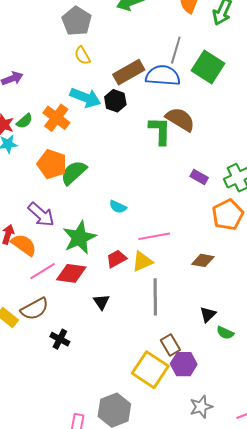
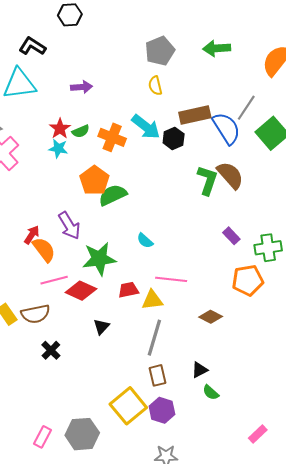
blue semicircle: (163, 76) -> (226, 128), turned 36
orange cross: (56, 118) -> (112, 137), turned -32
brown rectangle: (170, 345) -> (157, 375), moved

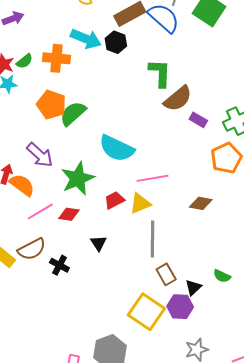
brown semicircle: (230, 175) -> (178, 99), moved, turned 108
cyan semicircle: (145, 241) -> (117, 148), size x2.0
red diamond: (81, 291) -> (69, 214), size x0.7
black cross: (51, 350) -> (59, 265), moved
black triangle: (200, 370) -> (193, 287), moved

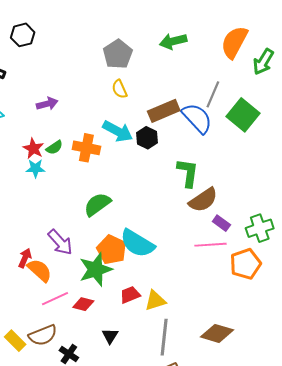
orange pentagon: (51, 105) -> (112, 250), moved
pink line: (153, 178) -> (210, 245), moved
brown diamond: (201, 203) -> (217, 333), moved, size x1.4

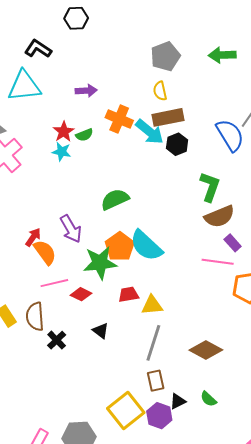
brown rectangle: (164, 111) -> (168, 117), moved
orange cross: (86, 148) -> (119, 119), moved
brown semicircle: (43, 335) -> (35, 316), turned 96
black triangle: (110, 336) -> (101, 331), turned -36

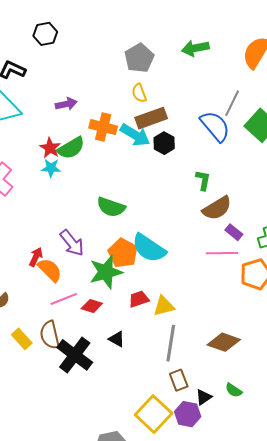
green semicircle: (84, 135) -> (71, 148), size x1.6
green L-shape: (210, 187) -> (203, 180), size x0.7
green semicircle: (115, 199) -> (111, 207), turned -128
black cross: (57, 340) -> (75, 355), size x1.8

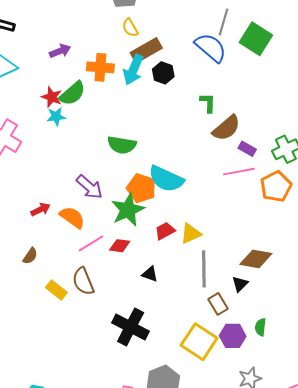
cyan arrow: (135, 135) -> (133, 70), turned 92
red arrow: (36, 257) -> (41, 210), moved, turned 48
black cross: (75, 355) -> (131, 327), moved
green semicircle: (234, 390) -> (260, 327), moved, turned 72
black triangle: (204, 397) -> (240, 284), moved

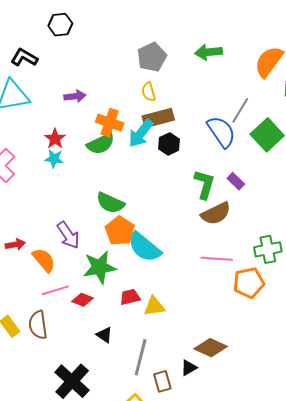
green semicircle: (72, 93) -> (101, 144), moved
green L-shape: (208, 103) -> (204, 184), size x1.4
purple rectangle: (247, 149) -> (236, 181), moved
orange pentagon: (141, 188) -> (120, 231), moved
gray line: (204, 269) -> (141, 357), moved

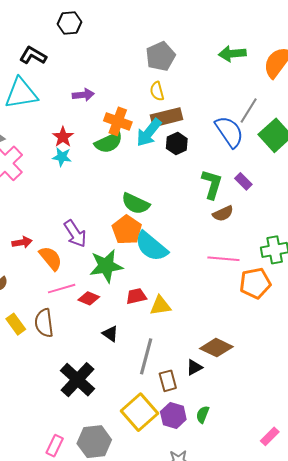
green arrow: (208, 52) -> (232, 54), moved
green semicircle: (110, 203) -> (136, 204), moved
brown semicircle: (216, 214) -> (223, 213), size x0.7

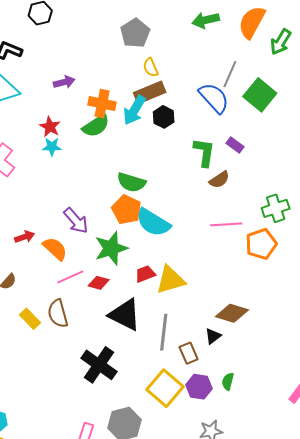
yellow semicircle: (157, 91) -> (151, 67), moved
yellow triangle: (160, 306) -> (170, 280), size x1.4
black triangle: (110, 334) -> (125, 315), size x2.0

